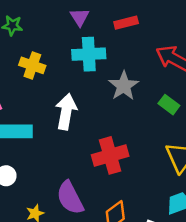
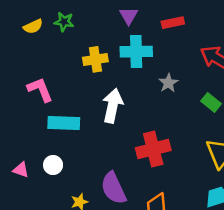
yellow cross: (32, 65) -> (95, 59), moved, turned -30
gray star: (124, 86) -> (168, 83), size x0.7

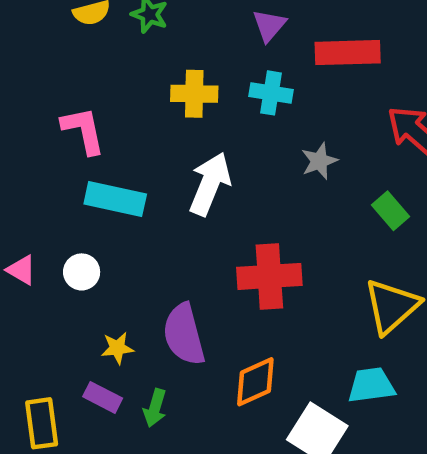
red rectangle: (173, 23) -> (348, 53), size x1.5
cyan cross: (136, 52) -> (271, 93), size x0.7

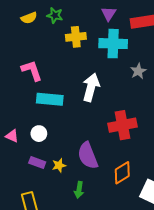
cyan cross: (271, 93) -> (113, 44), size x1.5
yellow cross: (194, 94) -> (76, 37), moved
purple rectangle: (103, 397) -> (37, 163), moved

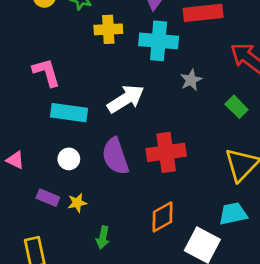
white arrow: (91, 87) -> (126, 99), turned 40
white circle: (39, 134) -> (69, 159), moved
purple semicircle: (88, 156) -> (115, 156), moved

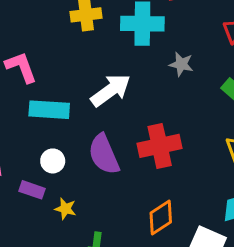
gray star: (191, 80) -> (181, 64), turned -30
purple rectangle: (48, 198) -> (32, 190), moved
yellow star: (77, 203) -> (65, 209), turned 30

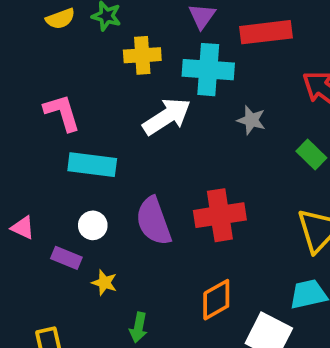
white arrow: (111, 90) -> (167, 117), moved

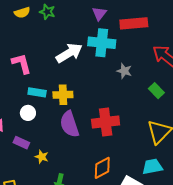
yellow cross: (142, 55) -> (63, 95), moved
white arrow: (167, 117) -> (69, 53), moved
cyan rectangle: (92, 165) -> (37, 92), size x0.7
white circle: (93, 225) -> (28, 113), moved

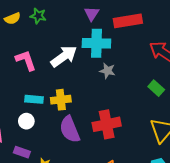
pink L-shape: (22, 64) -> (26, 60), moved
gray star: (124, 71) -> (107, 71), moved

